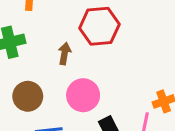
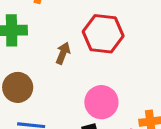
pink circle: (83, 95) -> (101, 102), moved

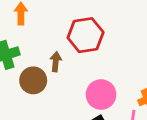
brown circle: (18, 87) -> (33, 80), moved

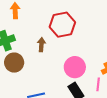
brown circle: (33, 80) -> (14, 63), moved

